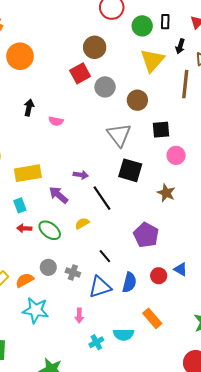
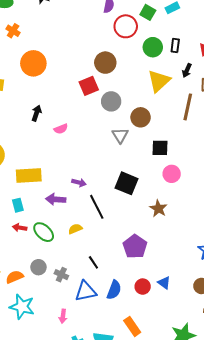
pink semicircle: (56, 121) -> (61, 129), turned -40
gray triangle: (119, 135) -> (120, 135), moved, size x0.7
purple arrow: (58, 195) -> (56, 199), turned -42

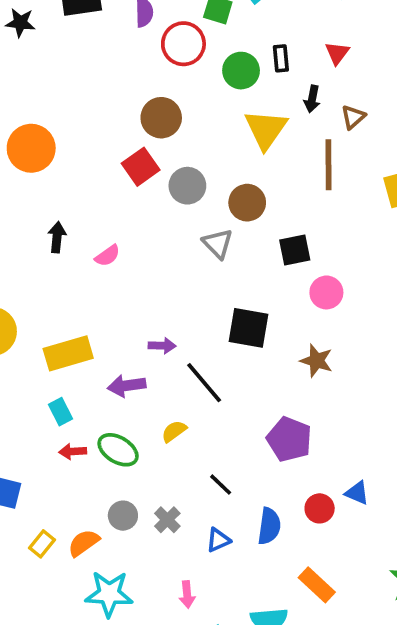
gray cross: (61, 275) -> (167, 520), turned 32
blue triangle: (86, 291) -> (218, 540), size x0.6

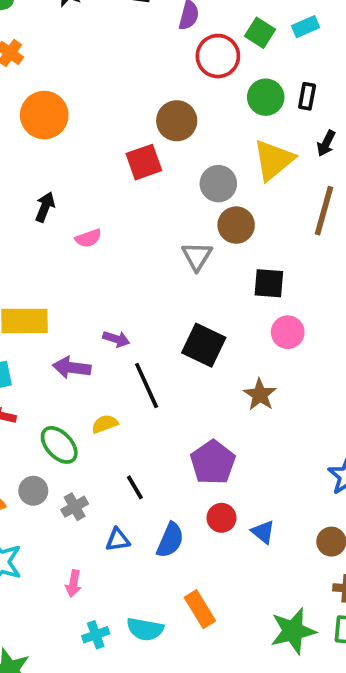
gray circle: (187, 186) -> (218, 184), moved
green ellipse: (118, 450) -> (59, 445), moved
red circle: (320, 508) -> (222, 518), moved

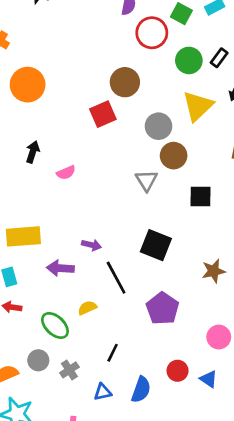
black rectangle: (307, 96) -> (219, 58), turned 30
pink circle: (288, 332) -> (219, 337), moved
brown star: (260, 395) -> (214, 271), moved, turned 30
purple pentagon: (213, 462) -> (163, 308), moved
black line: (135, 487) -> (113, 353), turned 60

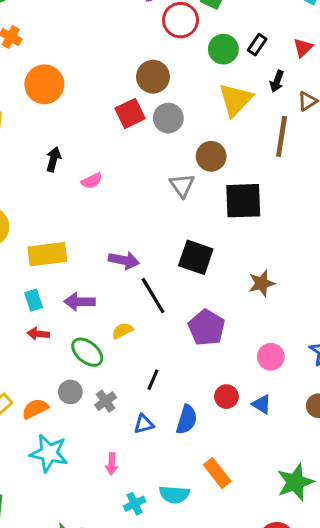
gray circle: (158, 126) -> (168, 118), moved
black square: (200, 197) -> (243, 201), size x1.5
purple arrow: (91, 245) -> (124, 260), size x1.4
purple arrow: (60, 268) -> (80, 302), moved

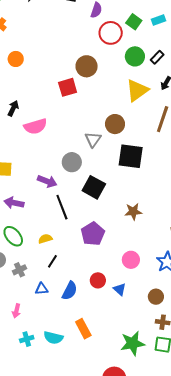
orange circle: (44, 84) -> (16, 59), size x0.6
gray circle: (168, 118) -> (72, 162), moved
pink semicircle: (92, 181) -> (35, 126), size x1.6
yellow semicircle: (122, 331) -> (45, 239), moved

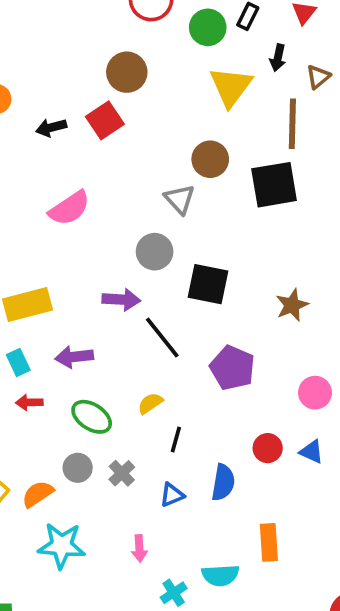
black arrow: (13, 108) -> (51, 128), moved, turned -112
black square: (131, 156) -> (274, 185), moved
orange rectangle: (83, 329) -> (269, 542), turned 42

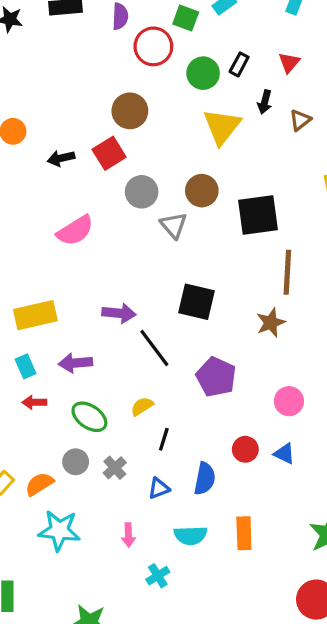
brown line: (292, 124) -> (287, 272), moved
gray circle: (155, 252) -> (142, 192), moved
cyan semicircle: (220, 575) -> (191, 535), moved

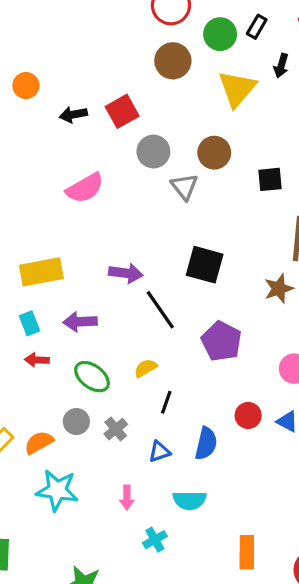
brown circle: (130, 111) -> (173, 61), moved
black square: (258, 215) -> (270, 179), size x0.6
orange rectangle: (244, 533) -> (247, 552), moved

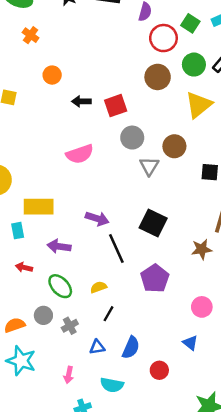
cyan rectangle: (29, 323) -> (18, 231), moved
red circle: (248, 415) -> (159, 370), moved

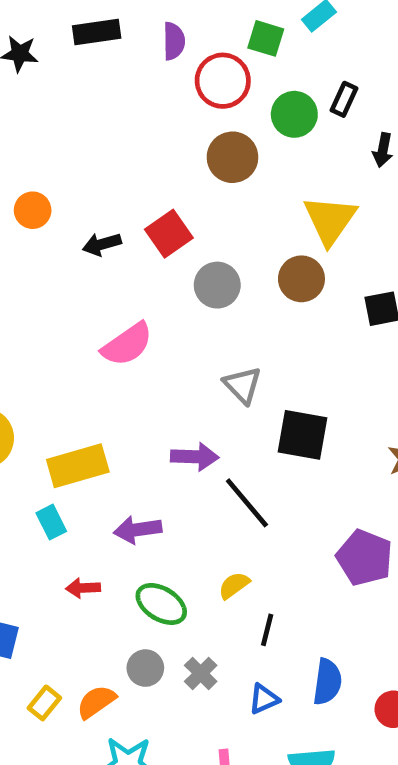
yellow triangle: (199, 105) -> (330, 220), moved
gray triangle: (149, 166) -> (243, 385), moved
purple pentagon: (155, 278) -> (365, 558), moved

